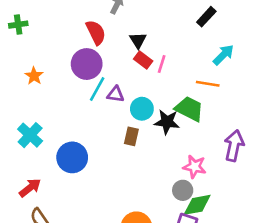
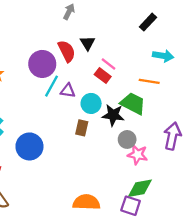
red semicircle: (96, 32) -> (67, 51), moved
cyan arrow: (223, 55) -> (163, 56), turned 54
red rectangle: (143, 60) -> (103, 76), moved
pink line: (162, 64) -> (108, 64), turned -70
gray circle: (183, 190) -> (127, 139), moved

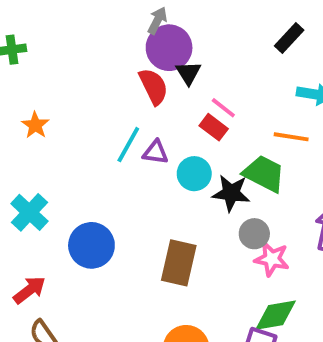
purple circle: (42, 64) -> (169, 48), moved
brown rectangle: (82, 128) -> (179, 263), moved, size x1.6

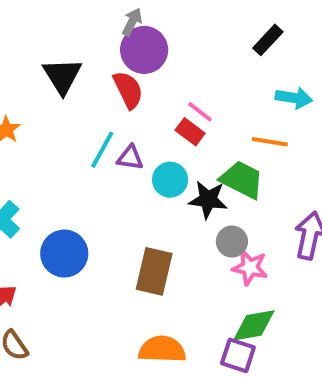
black triangle: (188, 73) -> (62, 76), moved, size x1.5

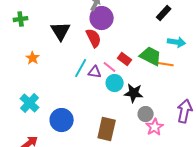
pink line: (200, 112) -> (110, 67), moved
green trapezoid: (242, 180) -> (151, 56), moved
pink star: (250, 267) -> (155, 127), turned 30

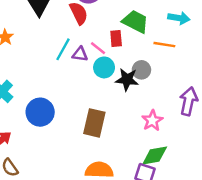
green trapezoid: (151, 56) -> (135, 22), moved
red rectangle: (125, 59) -> (116, 38), turned 48
gray circle: (146, 114) -> (141, 70), moved

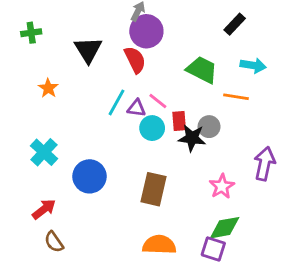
red rectangle: (116, 38) -> (179, 121), moved
cyan circle: (104, 67) -> (152, 128), moved

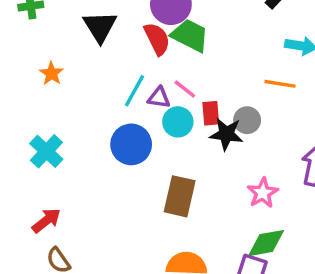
green trapezoid: (202, 70) -> (190, 35), moved
blue circle: (90, 176) -> (131, 144), moved

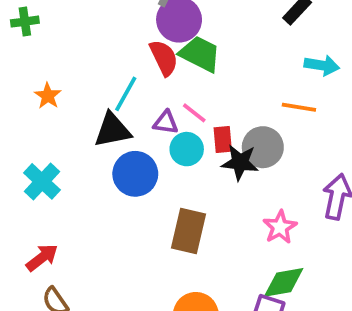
black triangle: (100, 27) -> (112, 130), moved, turned 51
cyan line: (135, 91) -> (126, 94), moved
gray circle: (247, 120) -> (263, 147), size x1.4

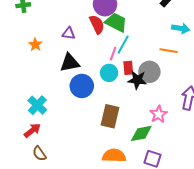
cyan line: (126, 94) -> (123, 45), moved
pink line: (194, 113) -> (113, 54), turned 72
purple triangle: (166, 122) -> (69, 33), moved
cyan cross: (42, 181) -> (37, 105), moved
green diamond: (284, 282) -> (141, 133), moved

